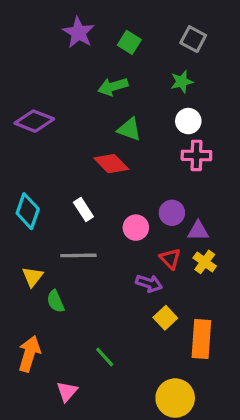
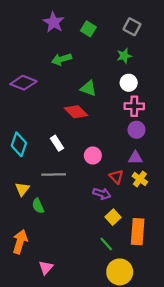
green arrow: (113, 87) -> (61, 59), moved
purple circle: (172, 213) -> (136, 130), moved
green line: (105, 357) -> (106, 244), moved

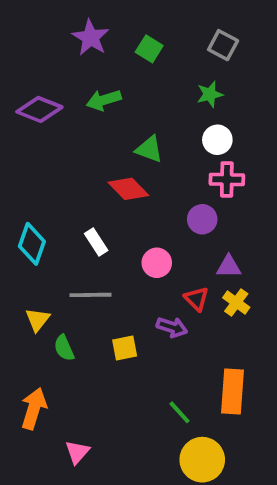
purple diamond: (23, 83) -> (39, 109), moved
purple circle: (136, 130) -> (202, 219), moved
yellow square: (113, 217) -> (125, 348), moved, turned 32

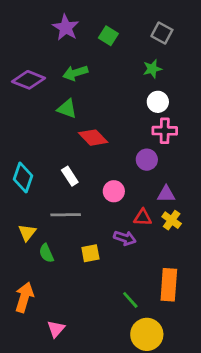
green triangle: (149, 149) -> (67, 109), moved
red triangle: (197, 299) -> (143, 217), turned -42

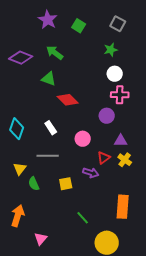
green arrow: (75, 73) -> (55, 53), turned 54
red triangle: (143, 217) -> (104, 158), turned -40
green line: (130, 300) -> (83, 218), moved

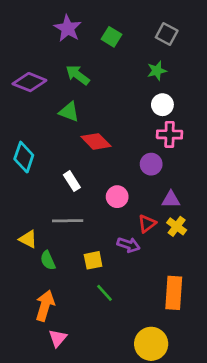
cyan diamond: (17, 129) -> (24, 157), moved
yellow triangle: (20, 169) -> (28, 239), turned -40
orange arrow: (18, 216) -> (45, 306), moved
green line: (83, 218) -> (104, 293), moved

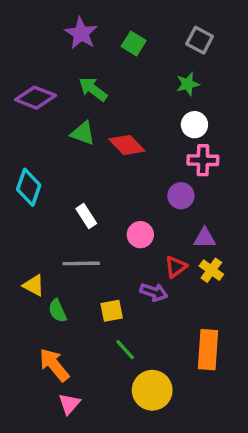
red diamond: (96, 141) -> (127, 145), moved
orange arrow: (45, 306) -> (54, 365), turned -56
yellow circle: (151, 344) -> (152, 390), moved

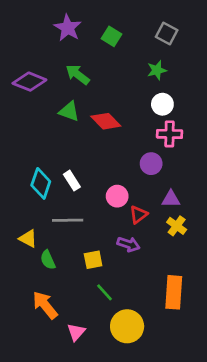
cyan diamond: (29, 187) -> (41, 183), moved
red triangle: (176, 267) -> (138, 215), moved
pink triangle: (69, 404) -> (76, 332), moved

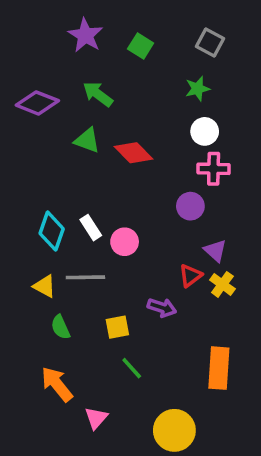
pink circle: (117, 196) -> (125, 242), moved
purple triangle: (171, 199) -> (215, 251), turned 42
red triangle: (138, 215) -> (190, 276), moved
yellow triangle: (28, 239) -> (44, 286), moved
yellow circle: (127, 326) -> (174, 430), moved

